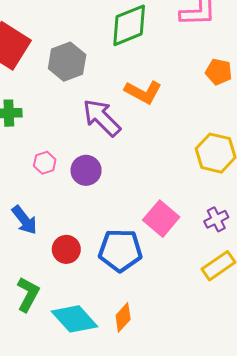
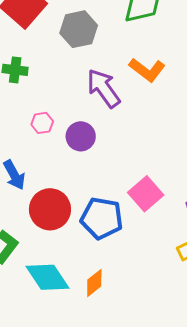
red circle: (66, 249) -> (50, 209), size x1.5

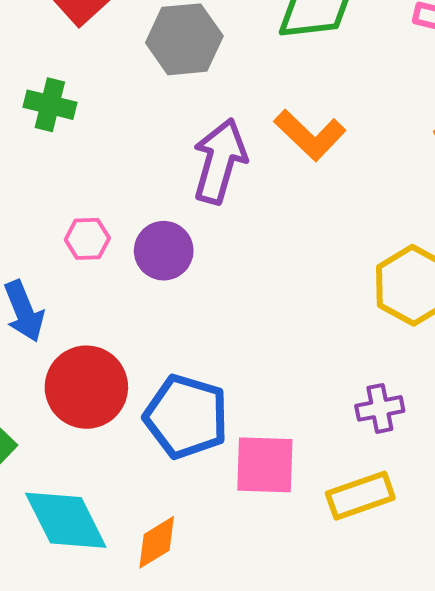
purple arrow: (103, 88) -> (220, 161), turned 45
pink hexagon: (42, 123) -> (87, 239), moved
pink square: (146, 194) -> (265, 465), moved, turned 36

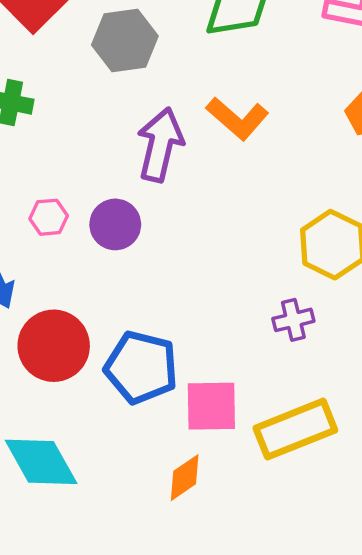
purple cross: (380, 408) -> (293, 320), moved
yellow rectangle: (360, 496) -> (295, 429), size x1.4
orange diamond: (157, 542) -> (185, 478), moved

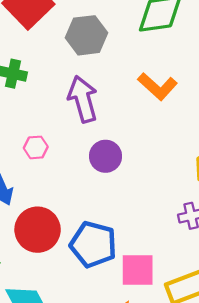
purple arrow: (160, 145) -> (83, 99), moved, turned -30
purple circle: (115, 224) -> (106, 156), moved

